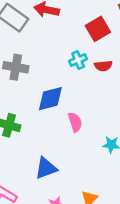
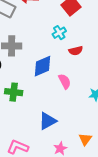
red semicircle: (103, 66) -> (76, 51), moved

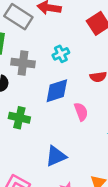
cyan cross: (59, 33) -> (61, 54), moved

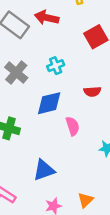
gray cross: (23, 63) -> (16, 72), turned 30

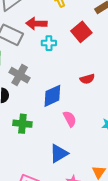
cyan cross: (56, 66) -> (49, 43), moved, turned 32
pink semicircle: (73, 126) -> (70, 119), moved

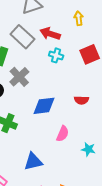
pink semicircle: (70, 119) -> (63, 134), moved, turned 35

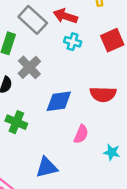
red semicircle: (81, 100) -> (103, 94), size x1.5

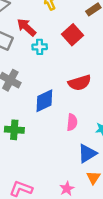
red arrow: (65, 16) -> (26, 27), turned 42
blue triangle: (47, 167) -> (87, 154), moved

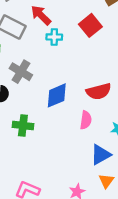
red semicircle: (80, 83) -> (99, 91), moved

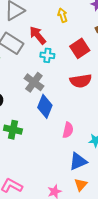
gray cross: (21, 72) -> (34, 82), moved
red semicircle: (99, 91) -> (81, 81), moved
blue diamond: (57, 95) -> (45, 106), turned -50

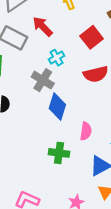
cyan cross: (47, 55) -> (57, 58), moved, turned -32
green cross: (13, 130) -> (59, 153), moved

